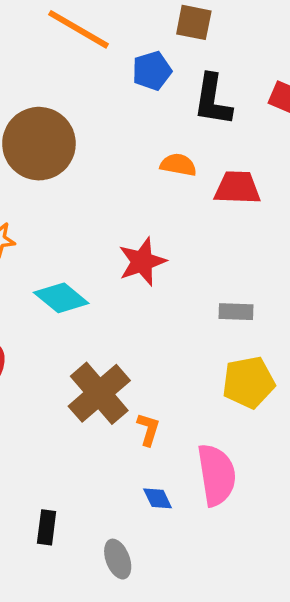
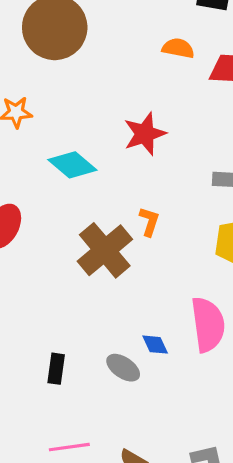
orange L-shape: (148, 429) -> (149, 222), moved
gray ellipse: (118, 559) -> (123, 368), moved, turned -36

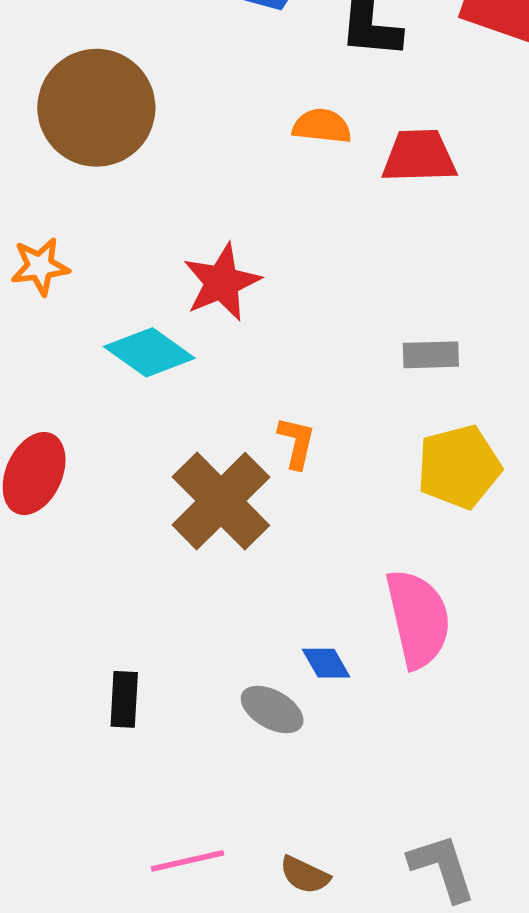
red star: (145, 134) -> (222, 282), moved
black rectangle: (56, 369) -> (124, 699), moved

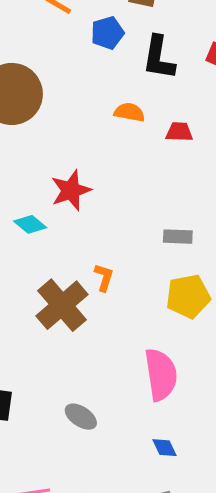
red trapezoid: (419, 156) -> (179, 132), size x0.7
cyan diamond: (149, 352) -> (30, 224), size x0.7
blue diamond: (326, 663) -> (164, 448), moved

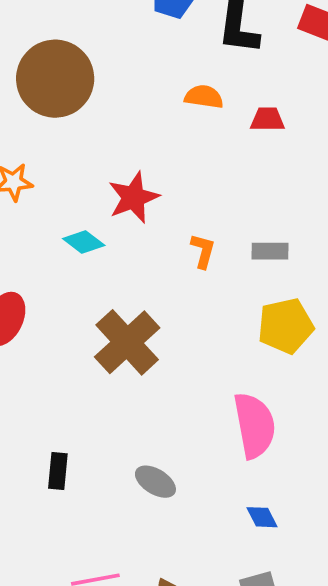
orange L-shape: (104, 277) -> (203, 251), moved

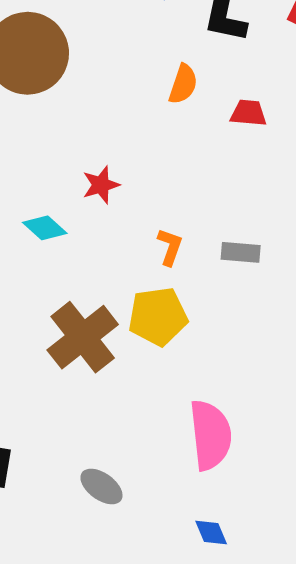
orange semicircle: (204, 97) -> (183, 84), turned 96
red star: (133, 197) -> (101, 185), size x0.7
yellow pentagon: (286, 326) -> (158, 316), moved

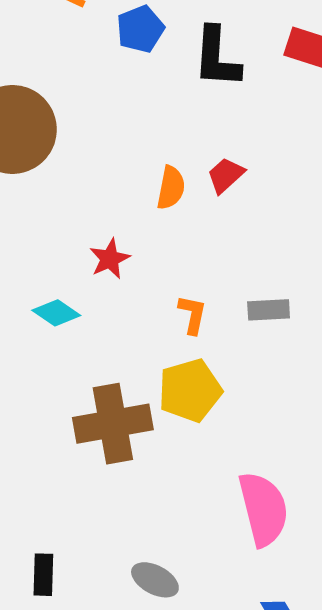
orange semicircle: (183, 84) -> (171, 188), moved
red trapezoid: (248, 113) -> (226, 175), moved, turned -39
brown cross: (83, 337) -> (113, 424), turned 36

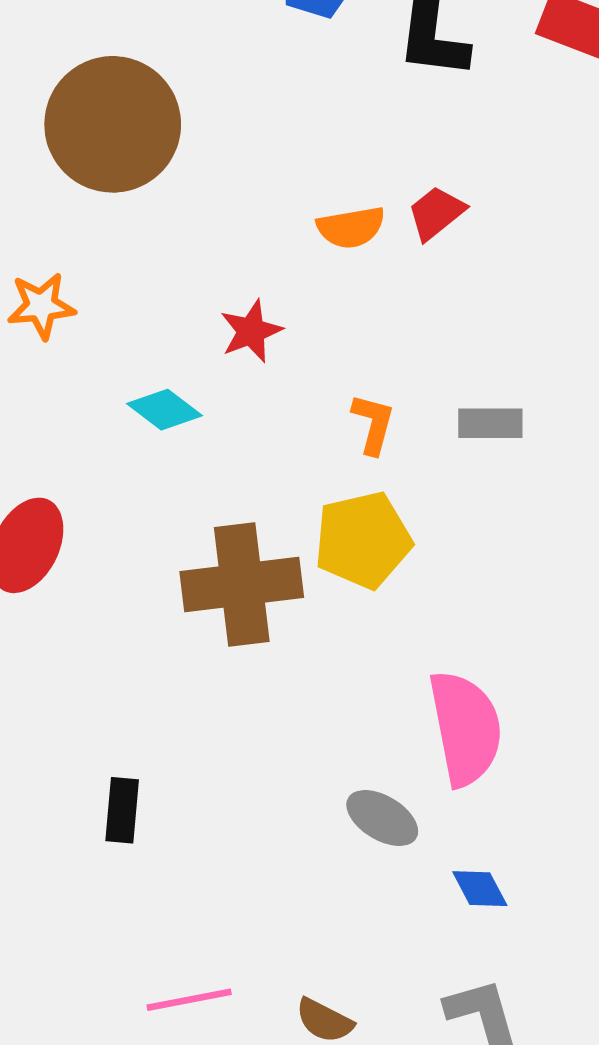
orange semicircle: (171, 188) -> (351, 227), turned 66
gray ellipse: (155, 580) -> (382, 818), moved

